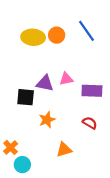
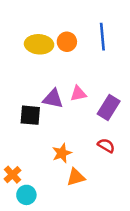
blue line: (87, 31) -> (102, 37), turned 30
purple rectangle: (92, 91) -> (109, 108), turned -60
orange star: (47, 120) -> (62, 153), moved

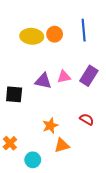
purple rectangle: (109, 108) -> (89, 76), moved
black square: (30, 115) -> (14, 94), moved
cyan circle: (26, 195) -> (33, 160), moved

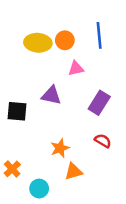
purple rectangle: (89, 76) -> (99, 103), moved
pink triangle: (64, 77) -> (76, 68), moved

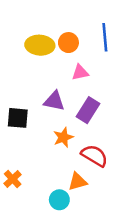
purple rectangle: (99, 103) -> (88, 110), moved
red semicircle: (103, 141) -> (94, 156), moved, size x1.5
orange star: (60, 148) -> (63, 137), moved
cyan circle: (39, 189) -> (59, 200), moved

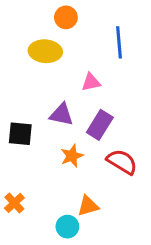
orange circle: (68, 43) -> (66, 17), moved
red semicircle: (94, 156) -> (122, 162), moved

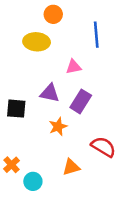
red semicircle: (122, 162) -> (103, 147), moved
cyan circle: (67, 227) -> (33, 181), moved

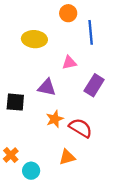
orange circle: (53, 14) -> (68, 13), moved
purple rectangle: (81, 101) -> (94, 85), moved
red semicircle: (103, 147) -> (81, 128), moved

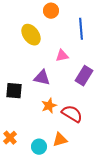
orange circle: (68, 13) -> (51, 11), moved
yellow ellipse: (34, 39) -> (31, 35), turned 50
cyan circle: (31, 171) -> (39, 147), moved

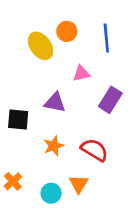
orange circle: (51, 11) -> (67, 31), moved
orange star: (49, 106) -> (54, 146), moved
orange triangle: (60, 140) -> (79, 184), turned -42

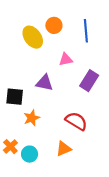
orange star: (54, 146) -> (32, 118), moved
orange triangle: (79, 184) -> (64, 149), turned 35
cyan circle: (51, 193) -> (30, 154), moved

